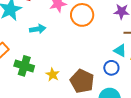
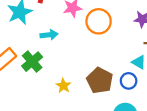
green cross: (24, 66) -> (32, 62), moved, turned 30
brown pentagon: (82, 81) -> (100, 80), moved

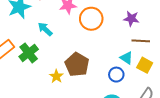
cyan arrow: (49, 35) -> (45, 29), turned -133
brown pentagon: (100, 80) -> (77, 65), moved

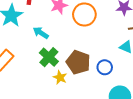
green cross: (29, 53) -> (49, 57), moved
blue circle: (116, 75) -> (105, 67), moved

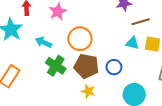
orange circle: (84, 15) -> (80, 39), moved
yellow star: (60, 77) -> (88, 91), moved

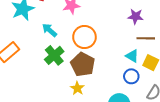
blue circle: (114, 67) -> (131, 76), moved

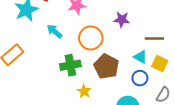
purple star: (136, 16) -> (122, 20), moved
green cross: (54, 55) -> (70, 65), moved, turned 30
brown pentagon: (83, 64) -> (106, 66), moved

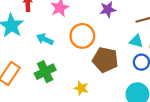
green cross: (70, 65) -> (45, 72), moved
yellow star: (84, 91) -> (81, 88), moved

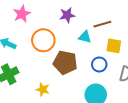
cyan triangle: (136, 41) -> (85, 37), moved

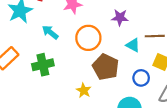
yellow star: (43, 90) -> (84, 90), moved

